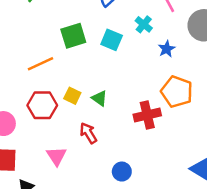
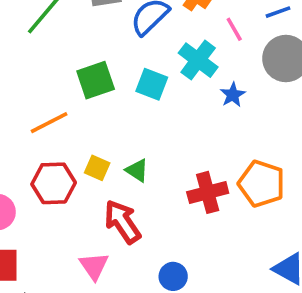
cyan cross: (144, 24) -> (198, 60), size x1.5
orange pentagon: (177, 92) -> (262, 184), moved
red arrow: (88, 133) -> (122, 222), size x1.4
pink triangle: (56, 156) -> (94, 266), moved

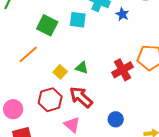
green square: (96, 80) -> (47, 25), turned -30
yellow square: (97, 168) -> (60, 72), turned 32
red hexagon: (54, 183) -> (50, 100), moved

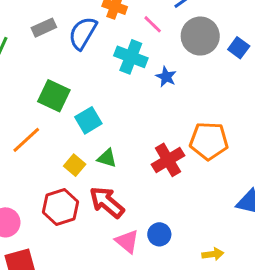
cyan square: (78, 20) -> (88, 120), moved, turned -36
pink triangle: (72, 125) -> (127, 241), moved

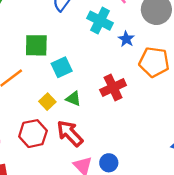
green square: (54, 96) -> (36, 45), turned -30
orange pentagon: (209, 141) -> (154, 62), moved
red cross: (168, 160) -> (113, 88), moved

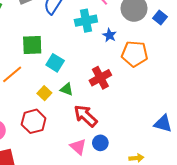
cyan cross: (100, 21) -> (86, 21), turned -35
cyan square: (62, 67) -> (55, 63), turned -30
red arrow: (70, 133) -> (86, 116), moved

